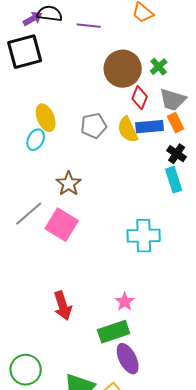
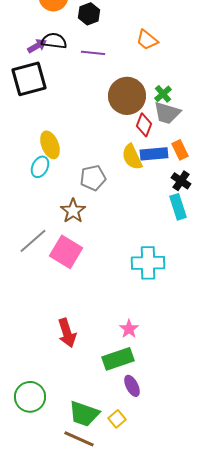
gray trapezoid: (173, 100) -> (167, 113), moved
gray pentagon: (94, 126) -> (93, 178), moved
purple ellipse: (128, 359) -> (132, 386), size x0.7

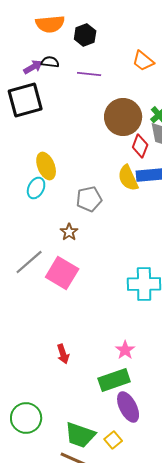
black semicircle: (54, 41) -> (50, 62), size x0.7
brown star: (73, 211) -> (69, 232), size x0.7
red arrow: (67, 333) -> (63, 354), size x0.7
purple ellipse: (132, 386) -> (128, 407), size x1.4

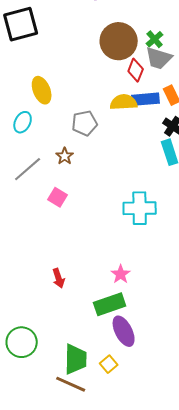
yellow semicircle: (128, 178) -> (124, 102), turned 112
cyan ellipse: (36, 188) -> (23, 122), moved
gray line: (29, 262) -> (28, 169), moved
pink square: (62, 273) -> (58, 197), size x0.6
green trapezoid: (80, 435) -> (76, 359), turned -108

